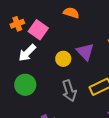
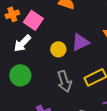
purple triangle: (85, 52) -> (80, 42), turned 48

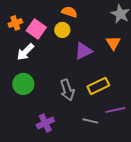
yellow circle: (58, 49) -> (62, 30), moved

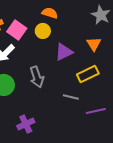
yellow rectangle: (98, 86) -> (88, 74), moved
gray arrow: (67, 90) -> (37, 77), moved
gray line: (90, 121) -> (71, 97), moved

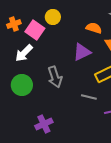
orange semicircle: (50, 13) -> (94, 28), moved
yellow circle: (43, 31) -> (53, 17), moved

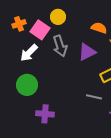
gray arrow: (55, 77) -> (60, 46), moved
purple cross: (44, 124) -> (45, 114), moved, turned 30

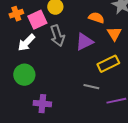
pink square: (40, 30) -> (37, 20), turned 30

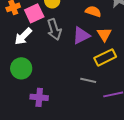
orange triangle: (114, 34) -> (104, 34), moved

